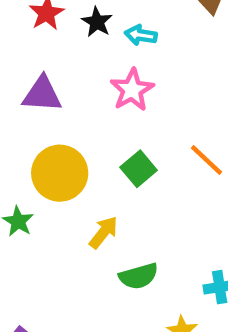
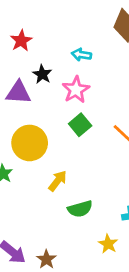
black star: (97, 22) -> (42, 74), moved
green square: (139, 169) -> (80, 125), moved

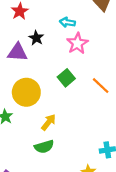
pink star: (76, 90) -> (77, 43), moved
green semicircle: (80, 209) -> (44, 147), moved

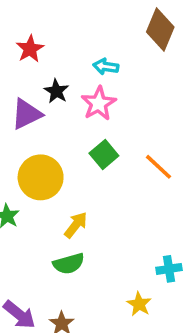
pink star: (77, 43) -> (99, 103), moved
purple triangle: (17, 52) -> (26, 114), turned -30

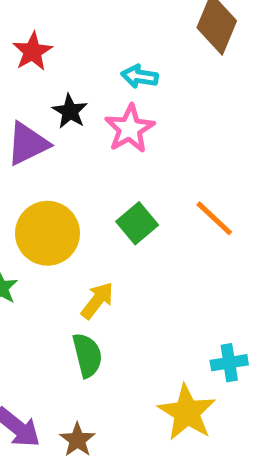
green square: (104, 154) -> (137, 223), moved
green semicircle: (69, 264) -> (87, 355), turned -88
yellow star: (139, 304) -> (187, 412), size x1.6

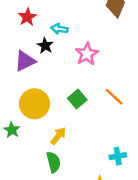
cyan arrow: (140, 76) -> (59, 29), moved
pink star: (130, 129) -> (87, 54), moved
cyan cross: (229, 363) -> (118, 156), moved

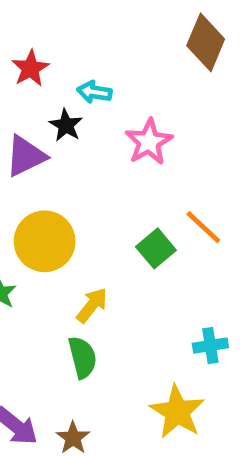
green square: (77, 99) -> (156, 248), moved

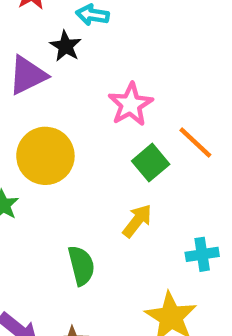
pink star: (149, 142) -> (131, 104), moved
yellow arrow: (92, 305) -> (137, 221), moved

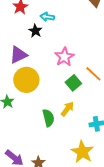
purple triangle: (28, 75) -> (18, 55), moved
green semicircle: (81, 266) -> (48, 118), moved

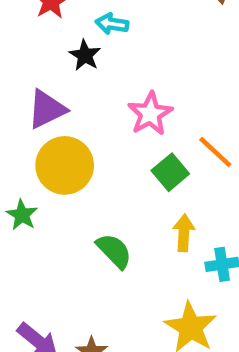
yellow arrow: (67, 109) -> (184, 233), moved, turned -35
green semicircle: (48, 118) -> (114, 251), turned -30

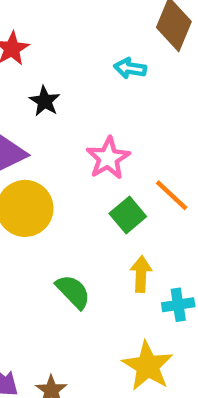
cyan arrow: (112, 24) -> (130, 68), moved

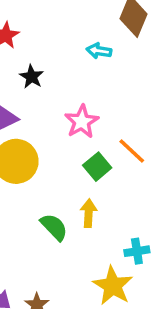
yellow arrow: (141, 274) -> (89, 213), moved
cyan cross: (178, 305) -> (137, 251), moved

